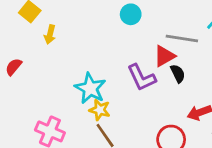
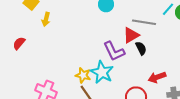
cyan star: (90, 88) -> (102, 72), moved

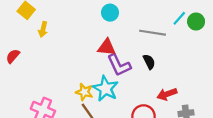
red triangle: (131, 35) -> (107, 47), moved, turned 36

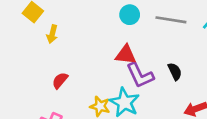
gray line: (152, 33) -> (171, 20), moved
red semicircle: (13, 56) -> (60, 80), moved

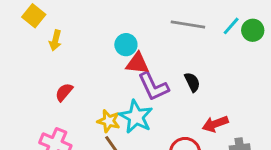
cyan circle: (130, 15) -> (126, 45), moved

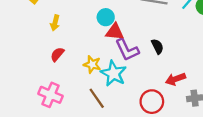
yellow arrow: (55, 40) -> (55, 23), moved
yellow star: (109, 121) -> (92, 64), moved

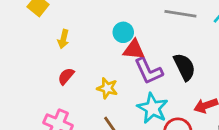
black semicircle: (157, 46) -> (184, 67), size x1.5
cyan star: (114, 73) -> (153, 108), moved

